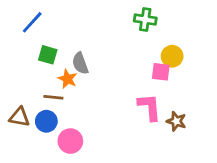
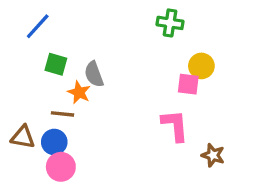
brown star: (176, 121) -> (213, 155), moved
pink circle: (70, 141) -> (61, 167), moved

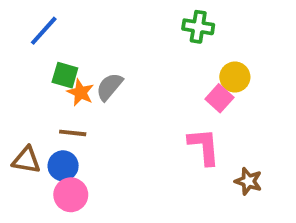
gray semicircle: (94, 74) -> (109, 87), turned 60
pink square: (188, 84) -> (219, 98), turned 35
orange star: (79, 92) -> (80, 92), moved

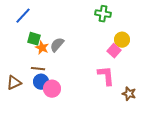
brown triangle: (26, 160) -> (14, 83), turned -35
blue circle: (63, 166) -> (41, 82), moved
pink circle: (71, 195) -> (52, 89), moved

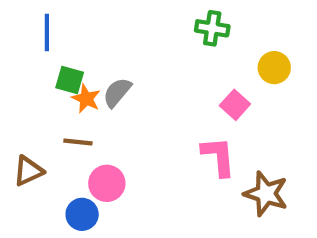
blue line: (23, 16) -> (47, 32), turned -42
yellow circle: (122, 40) -> (274, 68), moved
blue circle: (41, 82) -> (82, 214), moved
brown star: (129, 94) -> (266, 194), size x1.5

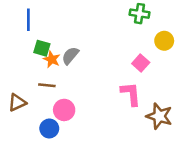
green cross: (212, 28) -> (139, 14), moved

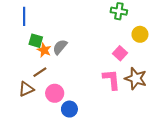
brown line: (47, 85) -> (40, 72), turned -40
brown triangle: (17, 103) -> (26, 89), moved
brown star: (159, 116) -> (136, 79), moved
blue circle: (49, 128) -> (69, 109), moved

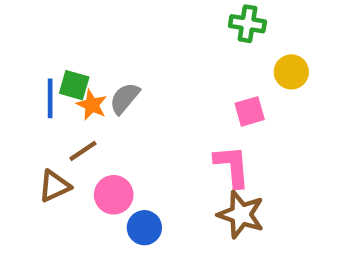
blue line: (24, 16) -> (50, 98), moved
pink square: (120, 53) -> (250, 111), turned 32
brown star: (136, 79) -> (241, 215), moved

